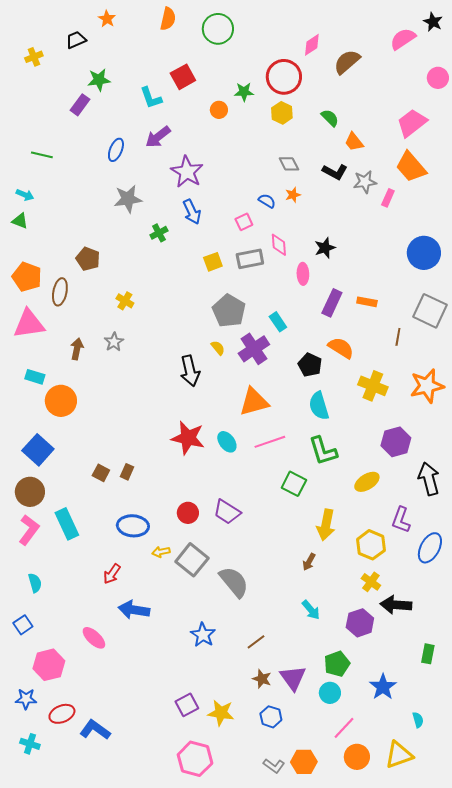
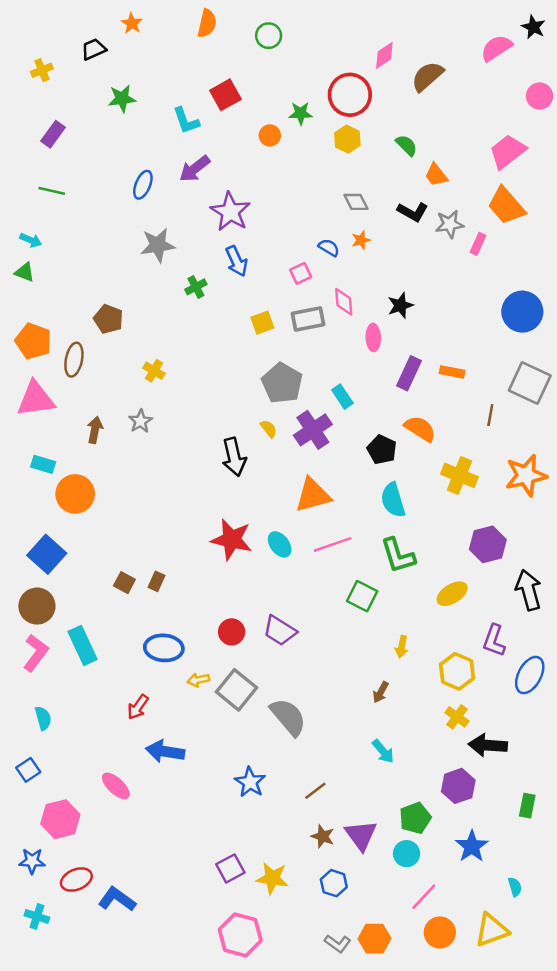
green circle: (218, 29) -> (269, 36), size x0.7
purple rectangle: (80, 105) -> (53, 134), moved
yellow arrow: (326, 525) -> (402, 647), size x0.6
purple hexagon: (360, 623) -> (458, 786), moved

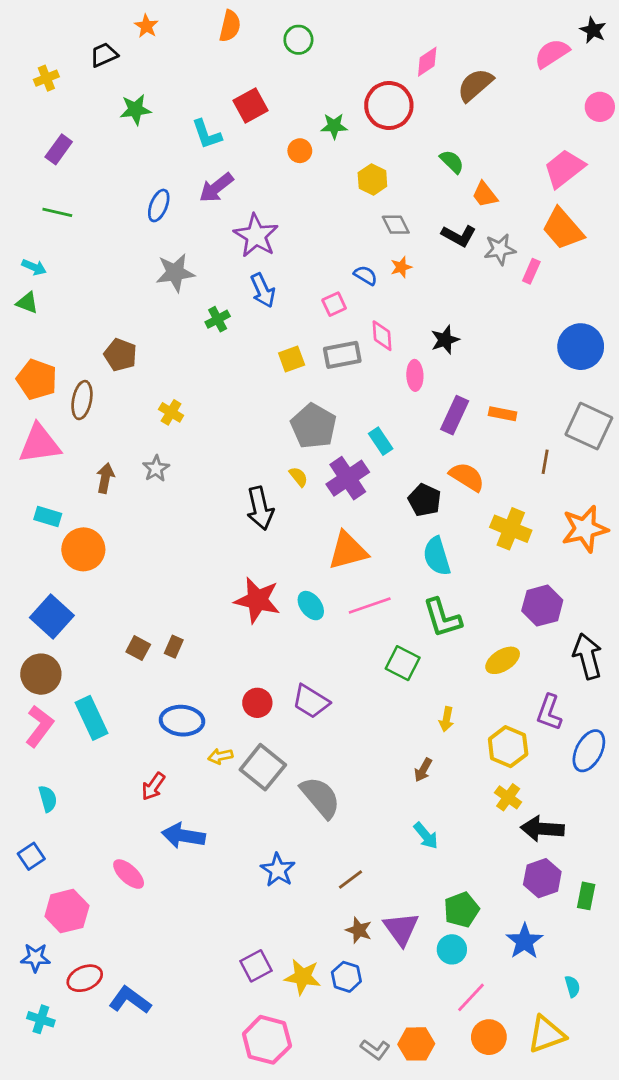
yellow hexagon: (347, 139) -> (372, 179), moved
purple hexagon: (458, 786) -> (542, 878), moved
blue hexagon: (334, 883) -> (346, 977), moved

